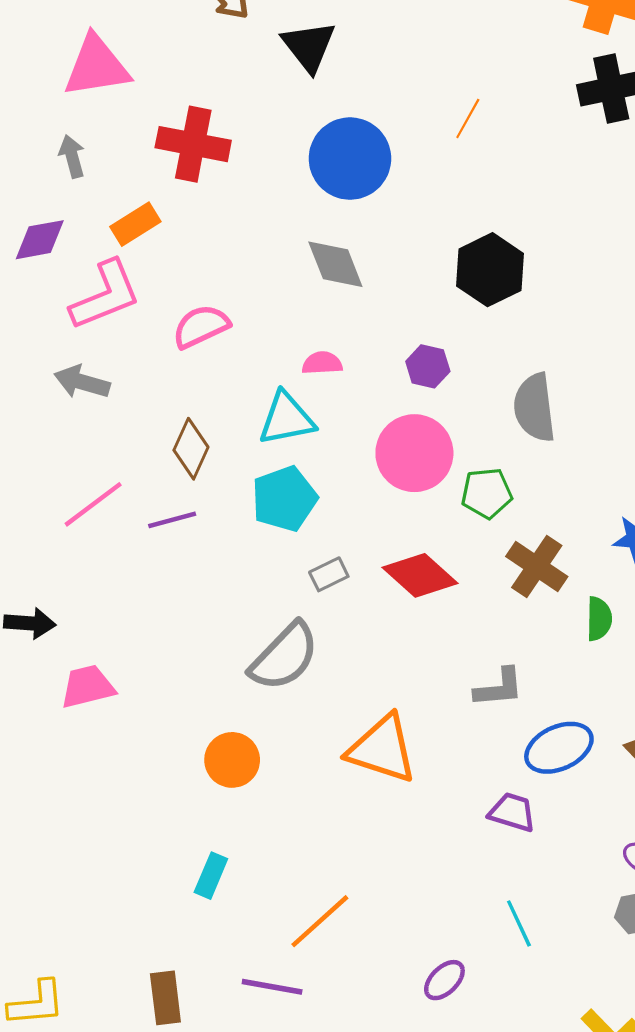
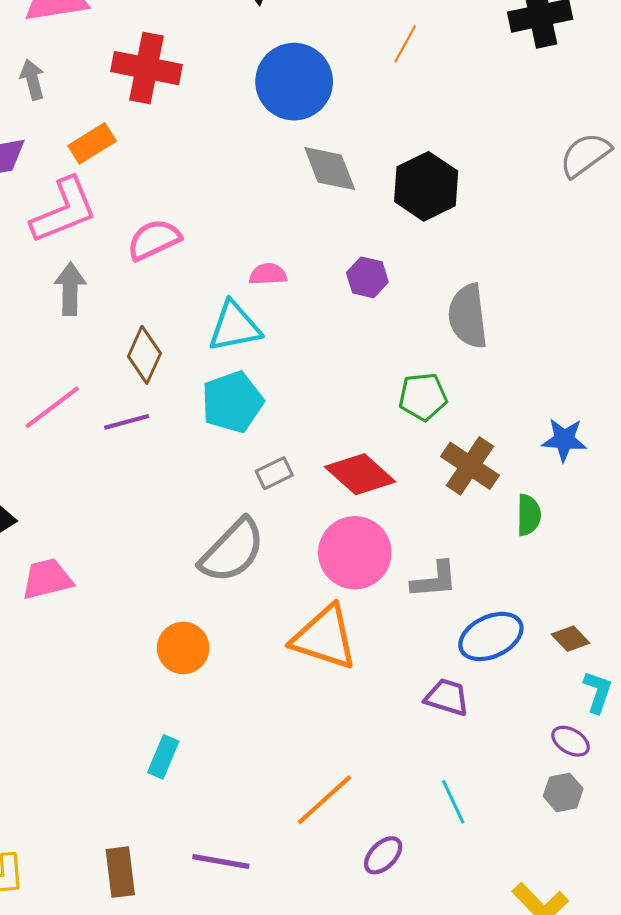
gray diamond: (335, 264) -> (330, 169), moved
gray arrow: (82, 382) -> (70, 289), moved, turned 75
pink circle: (414, 453) -> (355, 553), moved
orange line: (320, 921) -> (324, 800), moved

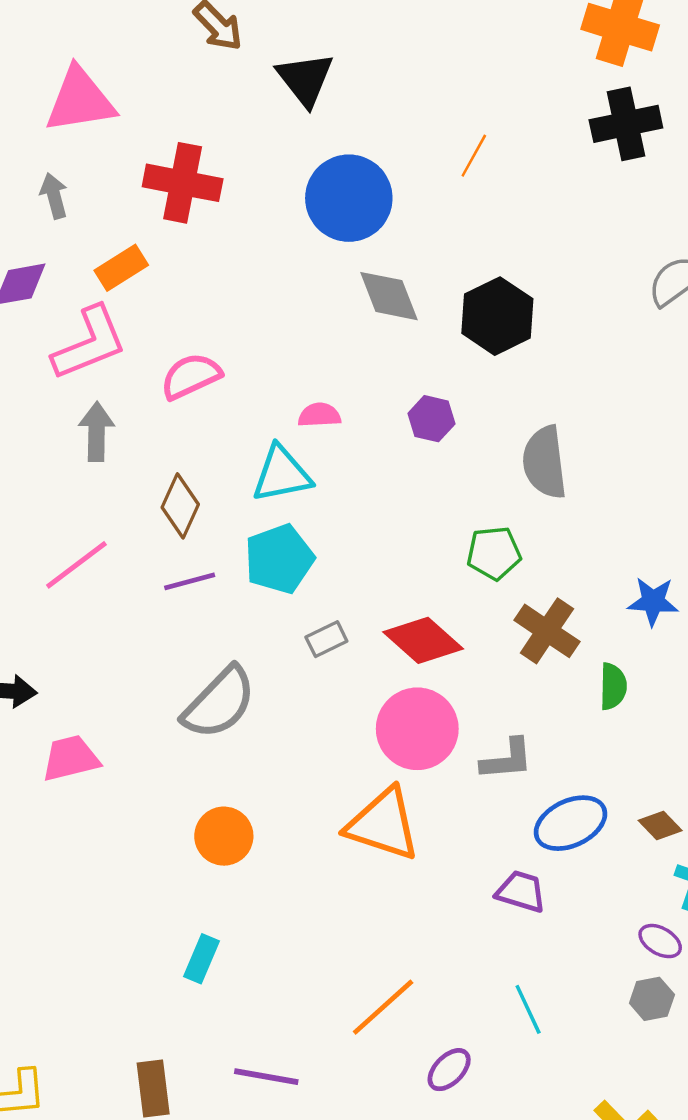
purple line: (127, 422) -> (190, 581), moved
gray semicircle: (232, 551) -> (219, 703), moved

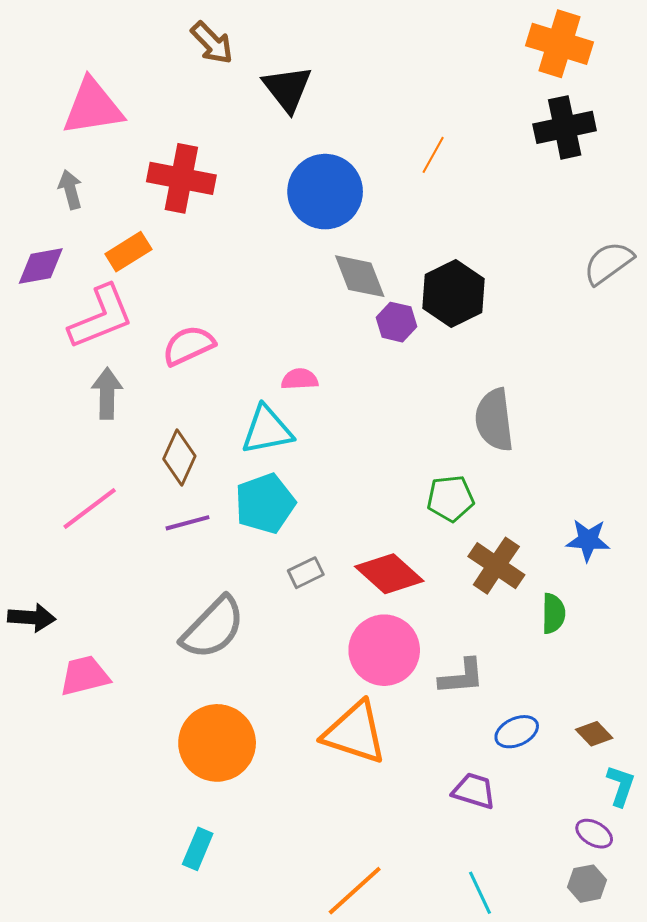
purple hexagon: (431, 419) -> (396, 322), moved
blue ellipse: (571, 823) -> (517, 732), size x0.7
orange circle: (224, 836) -> (217, 743), size x1.5

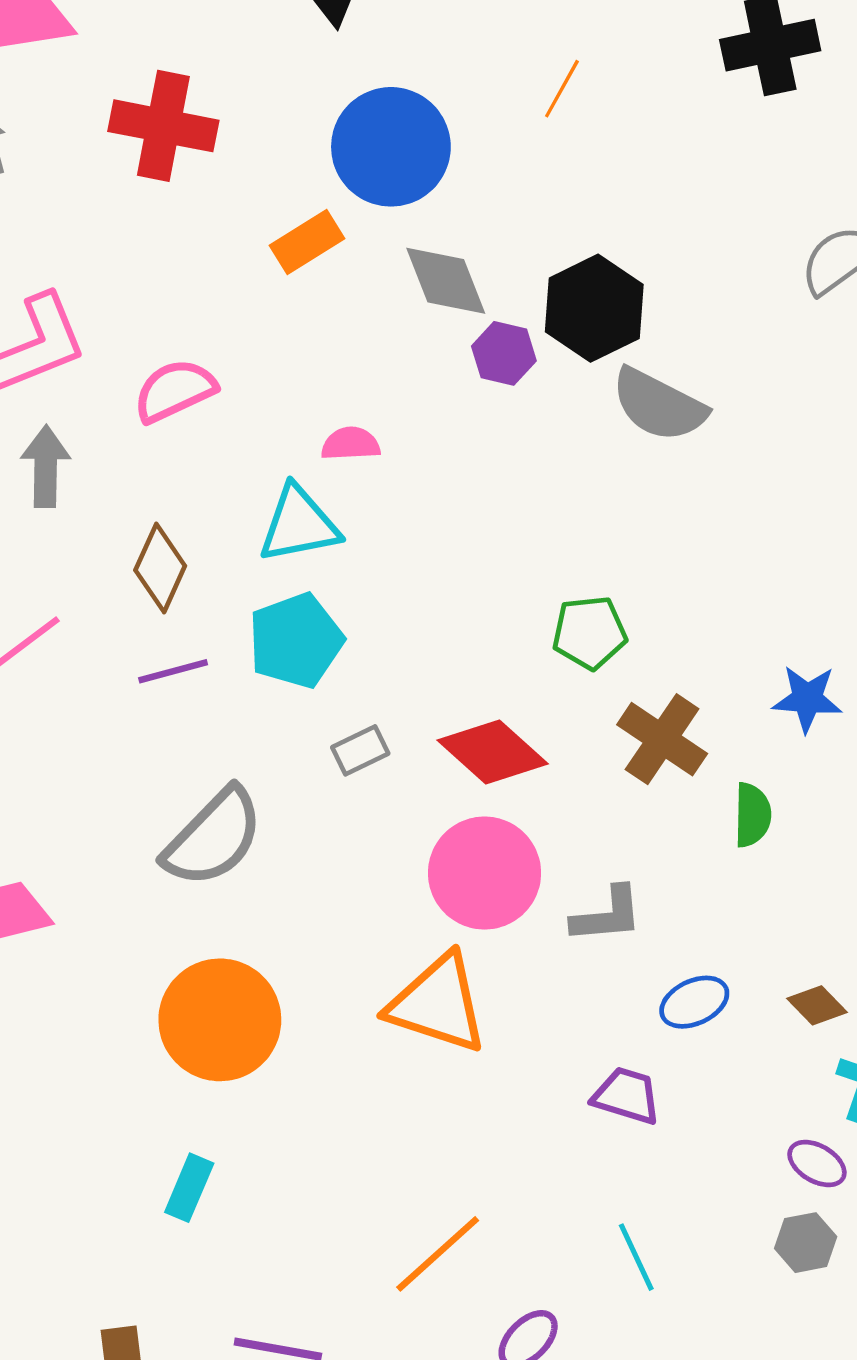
orange rectangle: (128, 252) -> (307, 242), moved
gray semicircle: (494, 420) -> (659, 405), moved, turned -56

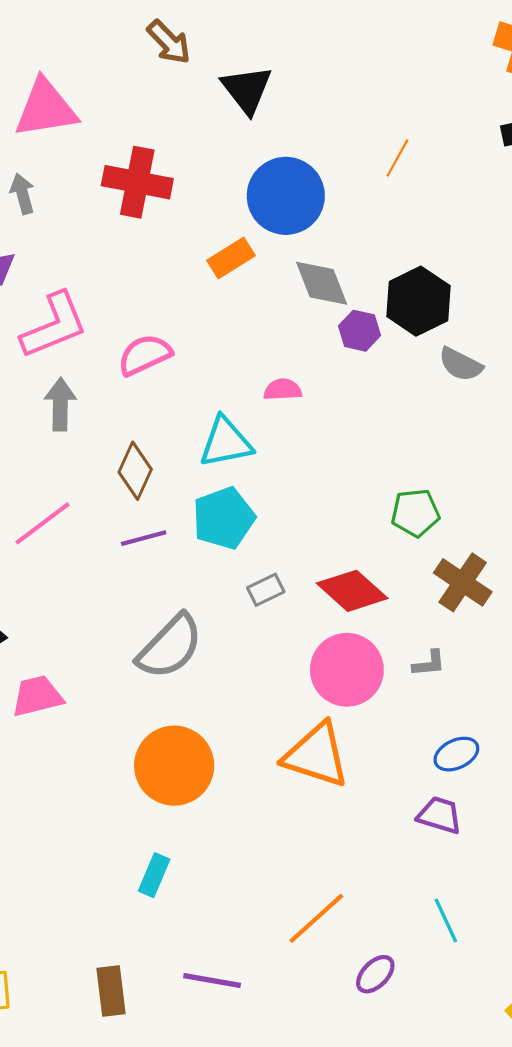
gray semicircle: (659, 405) -> (461, 364), size x0.7
pink semicircle: (351, 444) -> (283, 390), moved
gray L-shape: (607, 915) -> (429, 663), moved, size x0.7
blue ellipse: (694, 1002) -> (456, 754), moved

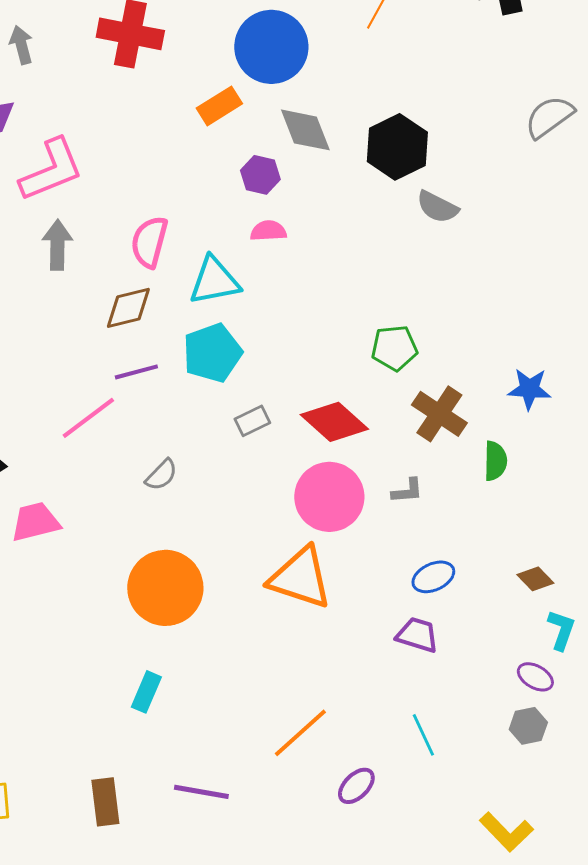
purple hexagon: (359, 331) -> (260, 175), moved
pink semicircle: (145, 355) -> (149, 242), moved, turned -50
brown diamond: (135, 471) -> (128, 308), turned 52
pink line: (42, 523) -> (88, 418), moved
gray semicircle: (170, 647) -> (161, 475), size x0.5

